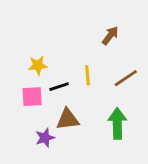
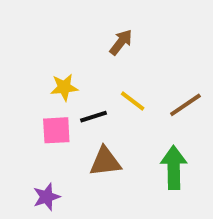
brown arrow: (110, 36) -> (121, 42), moved
yellow line: (88, 75) -> (133, 101), turned -48
purple star: (45, 138) -> (47, 197), moved

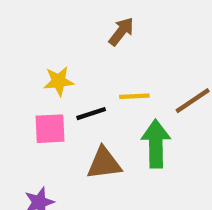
yellow line: (133, 101) -> (134, 96), turned -40
green arrow: (174, 167) -> (156, 144), moved

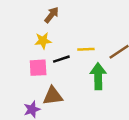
brown arrow: (121, 31) -> (52, 15), moved
brown triangle: (104, 163) -> (53, 96), moved

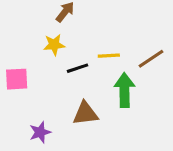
pink square: (38, 68) -> (17, 79), moved
brown triangle: (53, 96) -> (85, 113), moved

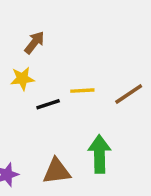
green arrow: (124, 90) -> (100, 154), moved
brown triangle: (85, 113) -> (57, 171), moved

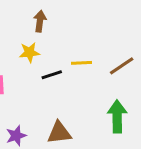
brown arrow: (34, 43) -> (40, 21), turned -30
green arrow: (100, 154) -> (117, 116), moved

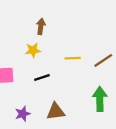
black line: (52, 75) -> (42, 77), moved

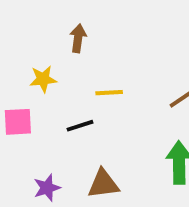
yellow star: (33, 50) -> (43, 79), moved
yellow line: (73, 58) -> (109, 93), moved

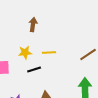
yellow star: (43, 79) -> (25, 53), moved

